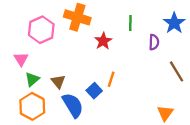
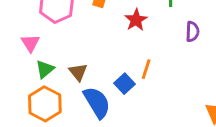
purple semicircle: (154, 42) -> (192, 32), moved

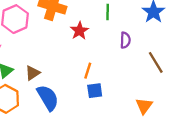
brown triangle: (78, 72) -> (33, 73), turned 35
blue square: (124, 84) -> (95, 91), moved, turned 35

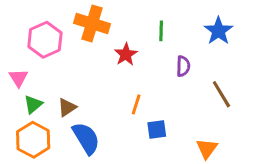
blue square: (95, 91) -> (157, 129), moved

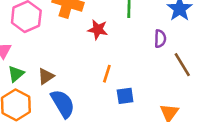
red star: (126, 54) -> (98, 30), turned -30
purple semicircle: (183, 66) -> (160, 39), moved

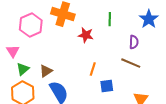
brown line: (182, 65) -> (131, 63), moved, turned -36

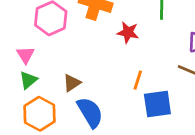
green triangle: (23, 69) -> (28, 80), moved
blue square: (107, 86) -> (157, 104), size x1.5

